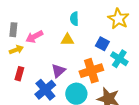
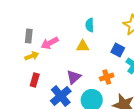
orange cross: (91, 71) -> (107, 77), size x0.6

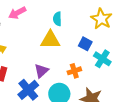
pink arrow: (50, 43) -> (17, 13), moved
yellow triangle: (83, 46) -> (50, 40), size x1.5

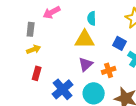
purple triangle: (41, 71) -> (86, 64), moved

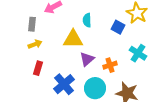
cyan semicircle: (92, 18) -> (87, 20), moved
yellow triangle: (85, 39) -> (73, 39), moved
blue square: (120, 43) -> (118, 27), moved

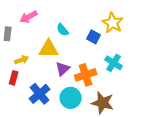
cyan semicircle: (87, 20) -> (63, 30), turned -40
yellow arrow: (35, 44) -> (22, 60), moved
orange cross: (110, 65) -> (86, 75), size x1.5

